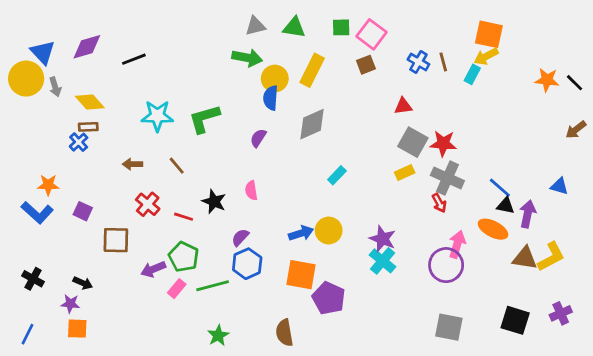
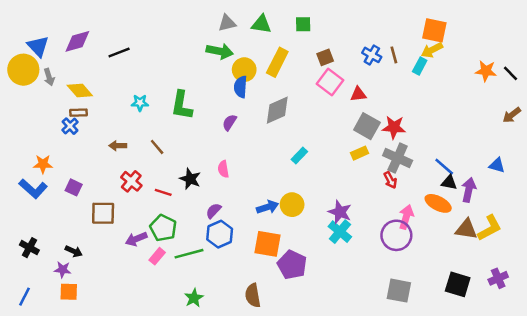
pink square: (371, 34) -> (330, 82), moved
cyan star: (157, 116) -> (140, 103), size x0.6
green L-shape: (204, 119) -> (182, 105), turned -64

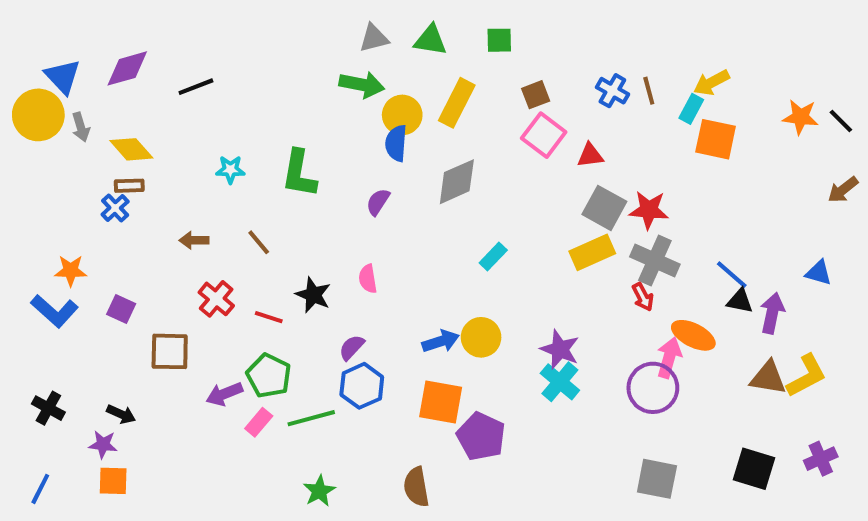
orange square: (434, 30) -> (716, 139), moved
yellow rectangle: (360, 153) -> (592, 252), size x1.5
orange ellipse: (438, 203) -> (693, 335), moved

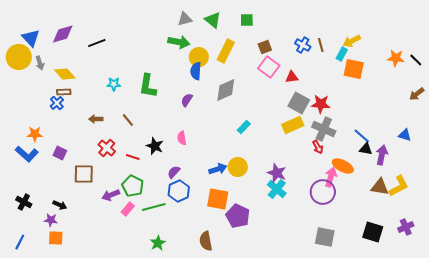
green triangle: (431, 40) -> (213, 20), turned 30

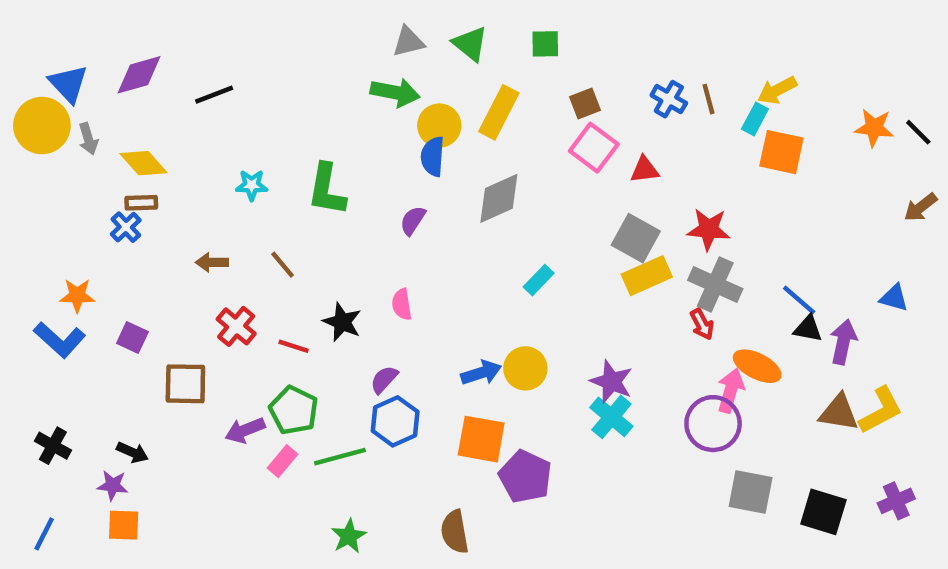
gray square: (299, 103) -> (636, 238), moved
gray square: (325, 237) -> (751, 492), moved

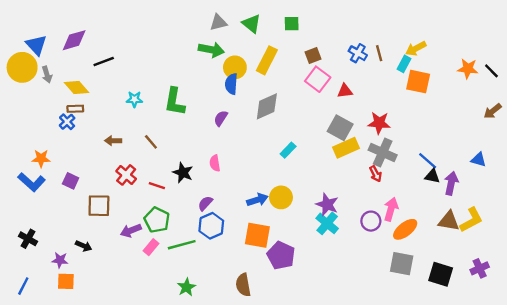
black line: (214, 95) -> (104, 61), moved
orange ellipse: (757, 366) -> (405, 229), moved, turned -65
purple circle: (713, 424) -> (371, 221), moved, size x0.7
black arrow: (132, 452) -> (84, 246), moved

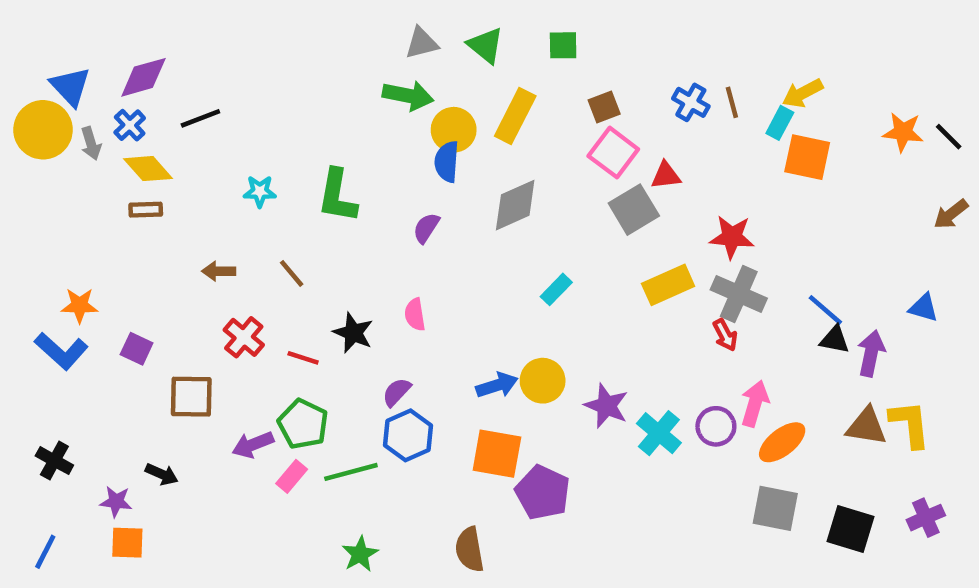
blue cross: (67, 122) -> (130, 125), moved
gray square: (340, 128) -> (634, 210), moved, turned 30
purple star: (327, 205) -> (606, 406), moved
yellow L-shape: (471, 220) -> (910, 424), turned -68
cyan cross: (327, 223) -> (659, 433), moved

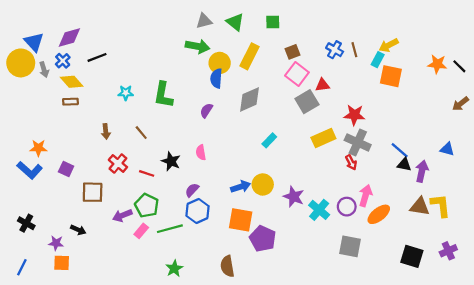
brown arrow: (219, 271) -> (106, 131), turned -96
gray square: (775, 508) -> (350, 246), moved

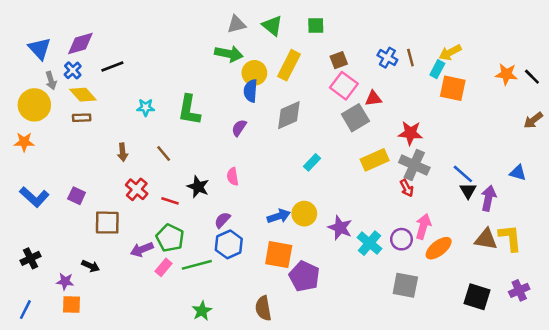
yellow circle: (21, 63) -> (34, 105), moved
orange star: (38, 148) -> (24, 142), moved
black triangle: (404, 165) -> (468, 191), turned 48
black cross: (26, 223) -> (31, 258), turned 35

